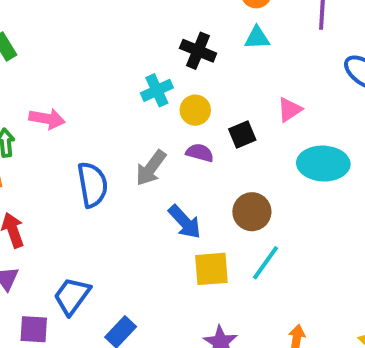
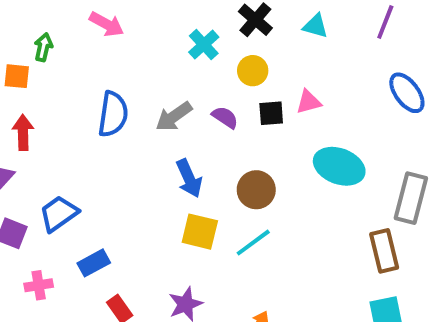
cyan cross: (157, 90) -> (204, 45), turned -36
yellow circle: (195, 110) -> (253, 71), moved
pink triangle: (290, 110) -> (309, 102), moved
pink arrow: (47, 119) -> (106, 24), moved

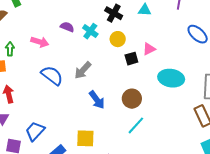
pink arrow: (106, 24) -> (40, 42), moved
blue semicircle: (113, 114) -> (52, 75), turned -50
purple semicircle: (225, 117) -> (67, 27), moved
yellow square: (200, 232) -> (85, 138), moved

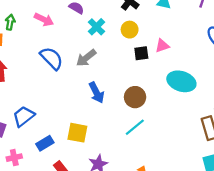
cyan cross: (90, 31) -> (96, 27), moved

